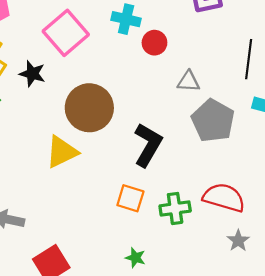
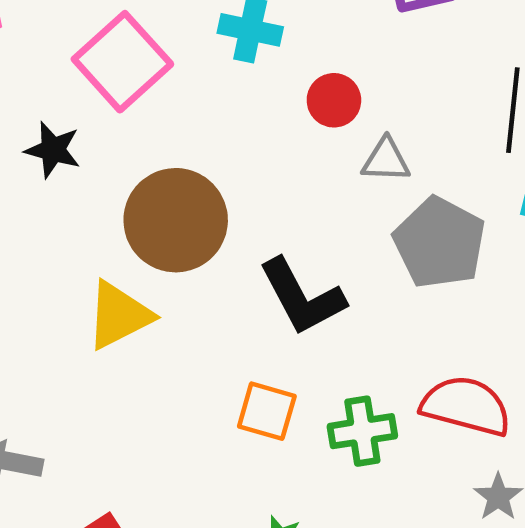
red circle: (154, 43) -> (334, 100), moved
black L-shape: (148, 145) -> (302, 297), turned 123

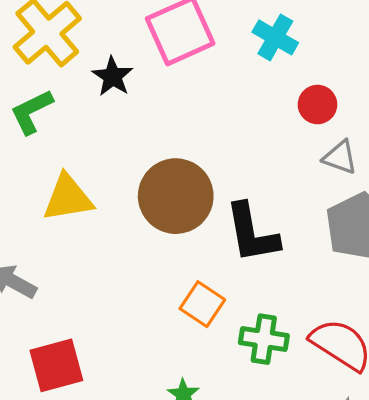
brown circle: (176, 220) -> (176, 196), moved
yellow triangle: (119, 315) -> (68, 198), moved

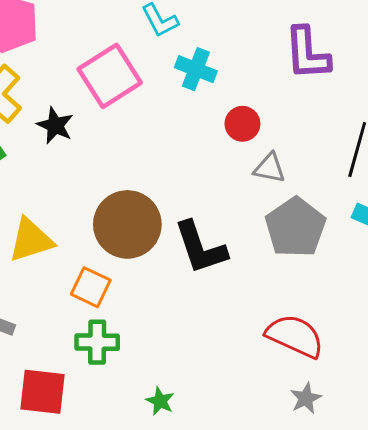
orange square: (202, 304) -> (91, 287), moved
green cross: (264, 339) -> (97, 342), moved
red square: (56, 365) -> (43, 392), turned 30

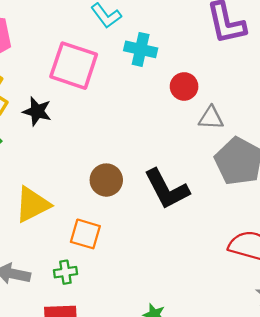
pink square: (110, 76) -> (74, 66), turned -30
brown circle: (127, 224) -> (106, 180), size x0.6
green cross: (97, 342) -> (65, 272), moved, size x0.7

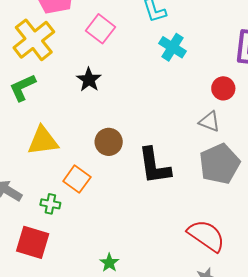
pink square: (74, 66) -> (101, 29), moved, size x0.7
red circle: (184, 86) -> (223, 88), moved
black star: (37, 111) -> (89, 80), moved

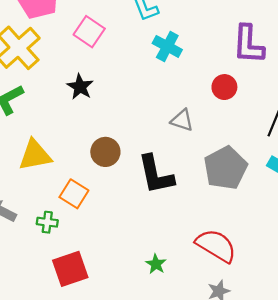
gray triangle: (210, 122) -> (182, 120), moved
red square: (33, 242) -> (70, 269), moved, turned -32
green star: (109, 263) -> (156, 264), moved

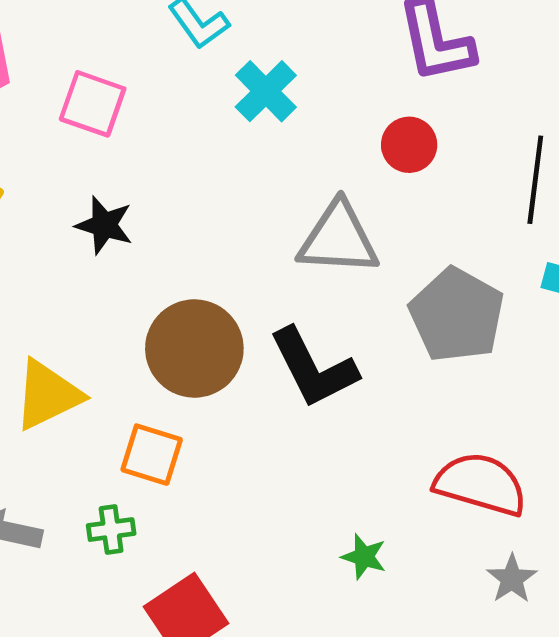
cyan cross: (167, 46) -> (266, 91), turned 32
gray triangle: (182, 120) -> (338, 239), size x1.6
brown circle: (105, 152) -> (194, 349), size x1.5

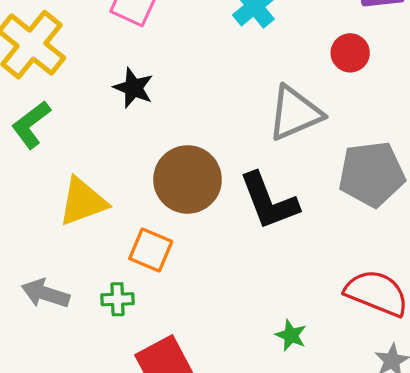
gray triangle: (338, 239) -> (295, 113), turned -32
gray pentagon: (457, 315) -> (372, 174), turned 30

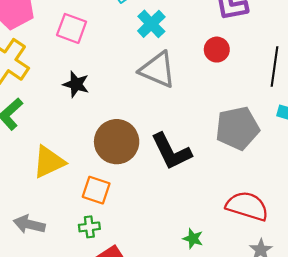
gray triangle: (295, 113) -> (158, 70), moved, turned 51
green cross: (118, 299) -> (89, 227), moved

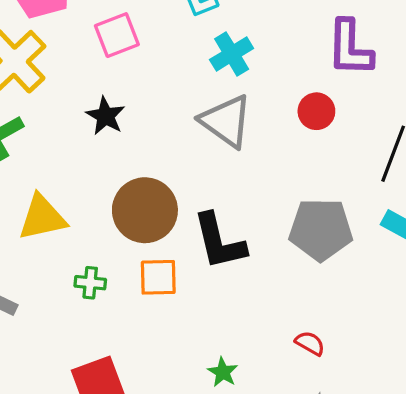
pink square: (72, 28) -> (117, 35), turned 36
orange square: (96, 190) -> (158, 277), moved, turned -32
red semicircle: (247, 206) -> (310, 343), size x0.5
green cross: (89, 227) -> (90, 283), moved

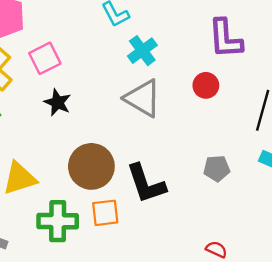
pink square: (117, 35) -> (45, 58), moved
gray pentagon: (321, 229) -> (217, 168), size x0.6
green cross: (90, 283) -> (58, 221), size x1.8

